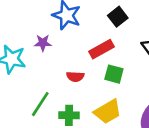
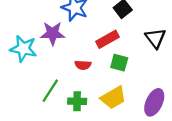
purple star: (43, 43) -> (53, 33), size x1.5

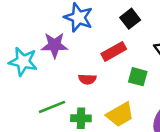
green square: (119, 63) -> (138, 77), moved
green line: (50, 91) -> (52, 107), turned 35

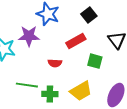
green line: (52, 107) -> (27, 85), turned 30

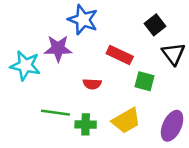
black square: (89, 15) -> (155, 25), moved
red rectangle: (76, 41) -> (120, 55), turned 54

